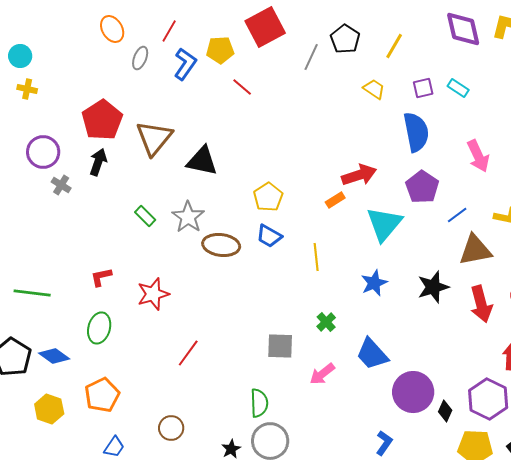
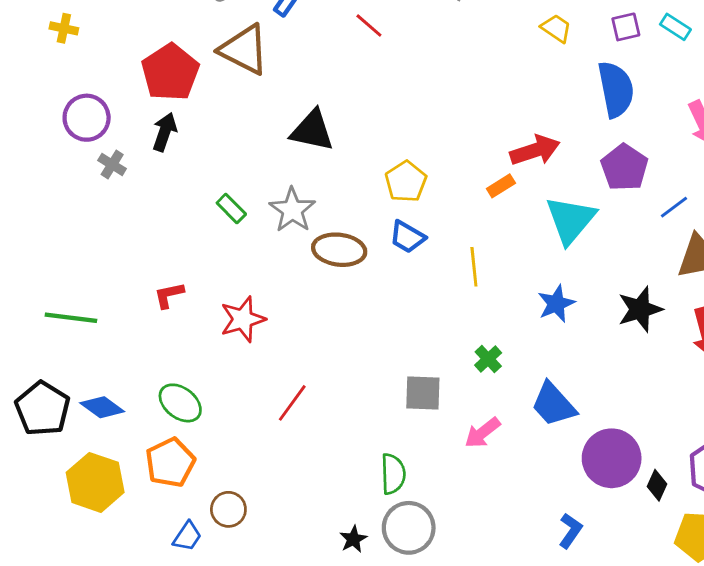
brown triangle: (154, 138) -> (244, 50), moved, turned -42
green ellipse: (99, 328) -> (180, 403), moved, turned -68
yellow hexagon: (49, 409) -> (95, 482), size x1.4
brown circle: (171, 428) -> (228, 509), moved

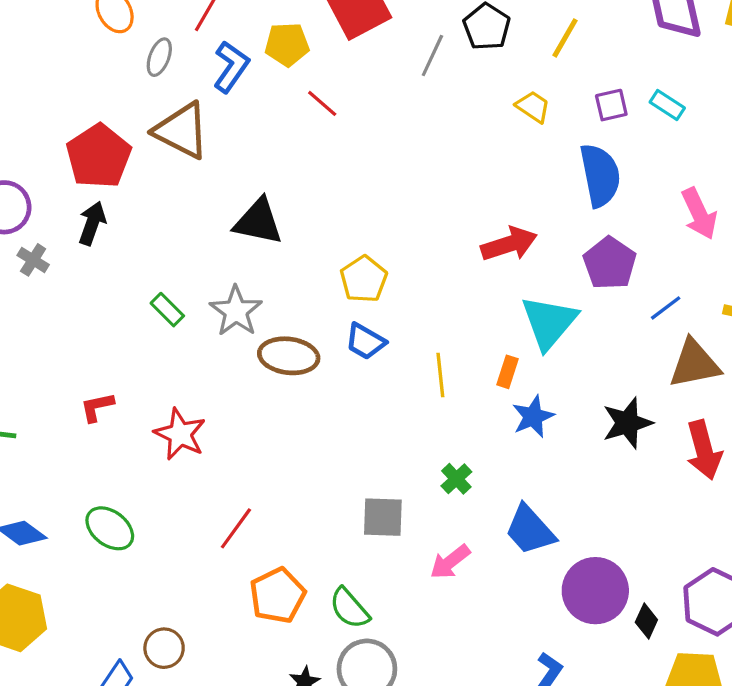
orange rectangle: (501, 186) -> (507, 372), moved, turned -40
red star: (243, 319) -> (180, 434), turned -30
orange pentagon: (170, 463) -> (277, 595), moved
green semicircle: (393, 474) -> (349, 608), turned 141

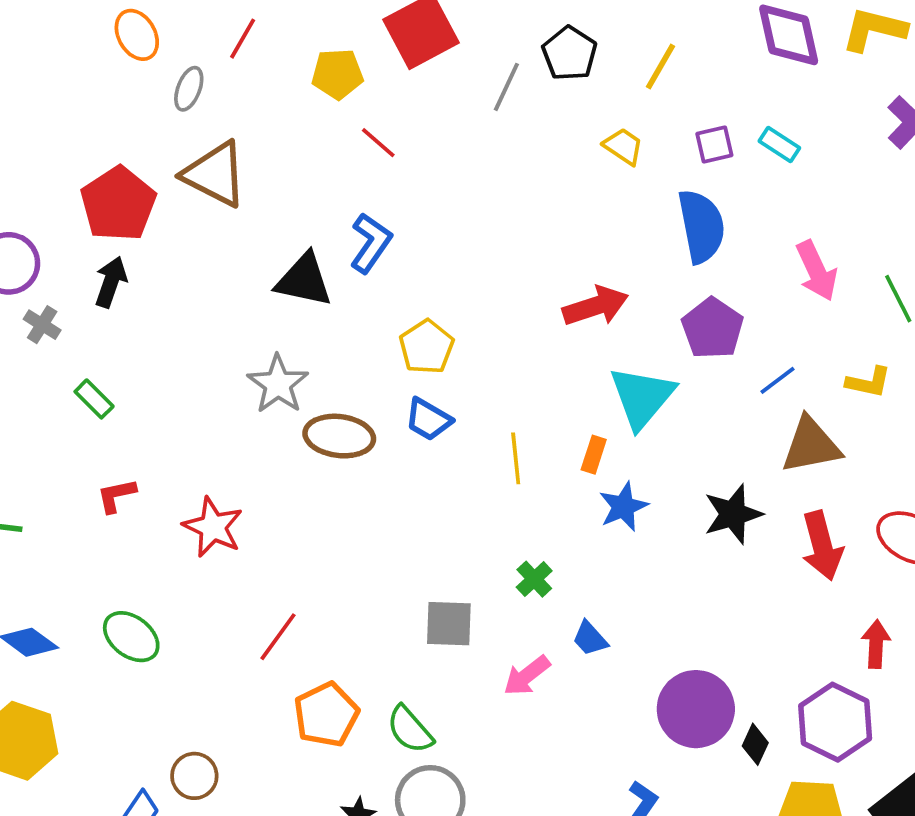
blue L-shape: (231, 67) -> (371, 243), moved
green rectangle: (167, 310) -> (94, 399), moved
blue trapezoid: (530, 530) -> (590, 638), moved, size x0.6

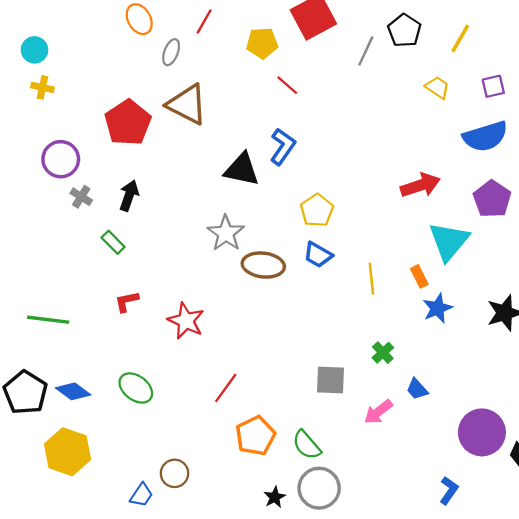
blue semicircle: (701, 226) -> (485, 136), turned 84
black arrow: (111, 282) -> (129, 196), moved
orange rectangle: (594, 455) -> (419, 276), turned -45

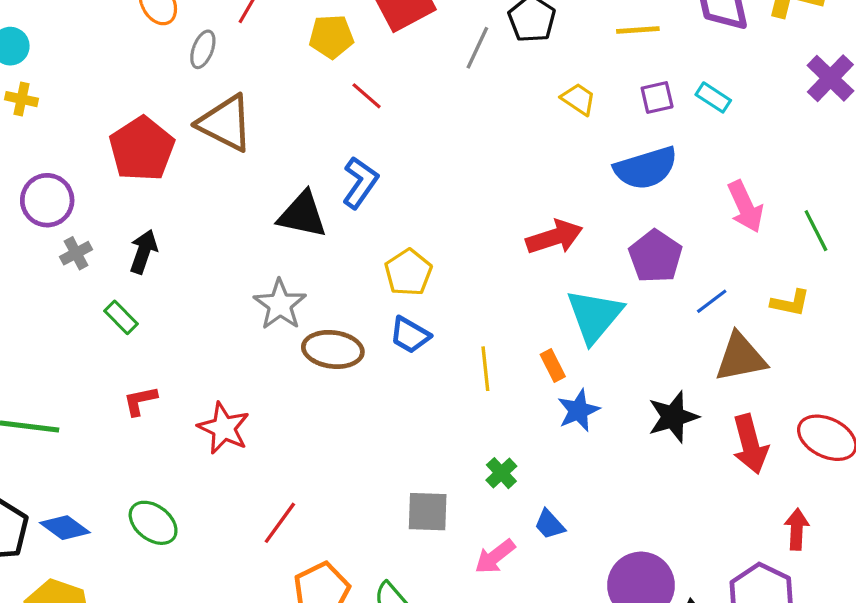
yellow line: (460, 38) -> (638, 30), moved, turned 56
gray cross: (81, 197) -> (76, 253), turned 30

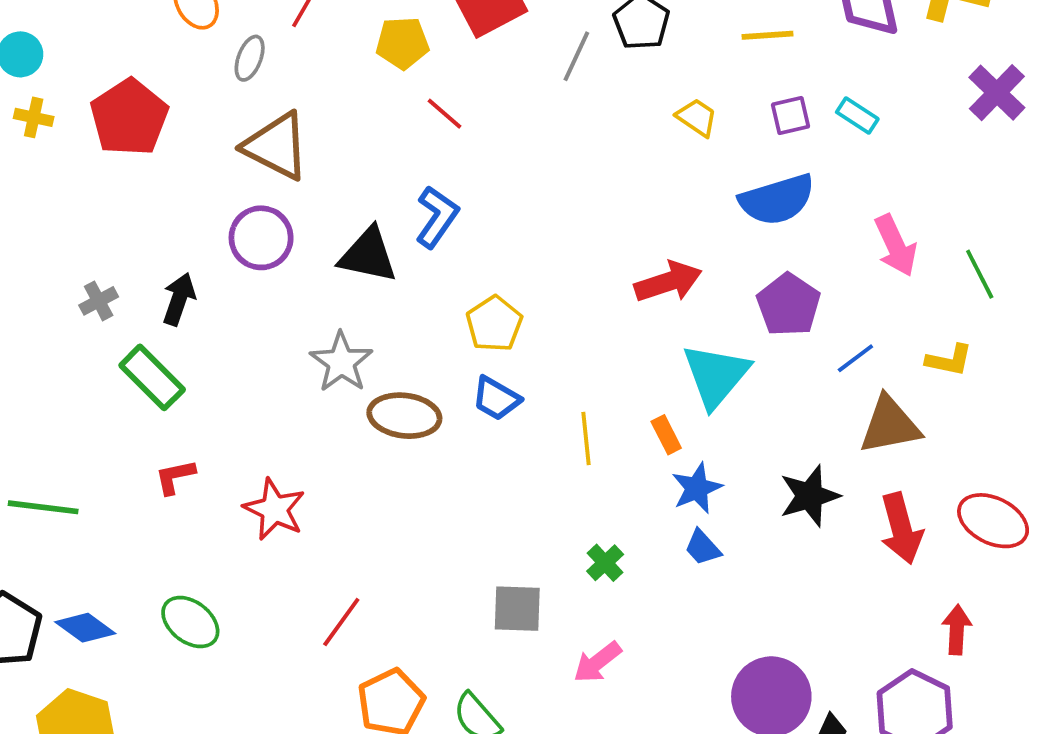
red pentagon: (142, 149) -> (129, 117), moved
purple circle: (47, 200) -> (261, 238), moved
green rectangle: (121, 317) -> (152, 377), size x1.6
blue trapezoid: (550, 524) -> (703, 547), moved

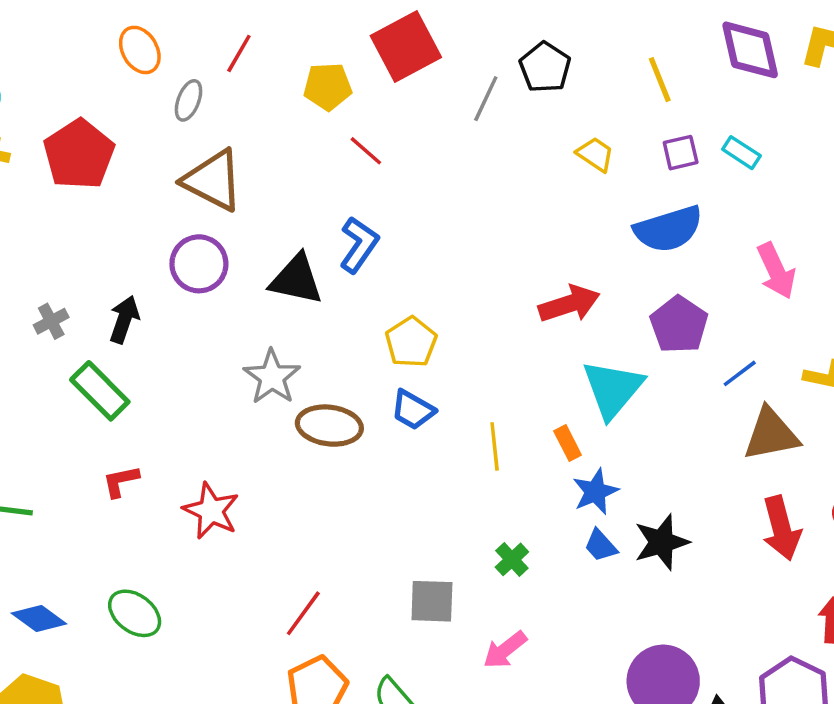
yellow line: (768, 35) -> (660, 80), turned 72
black star: (810, 496) -> (661, 542), moved
red line: (341, 622) -> (303, 613), moved

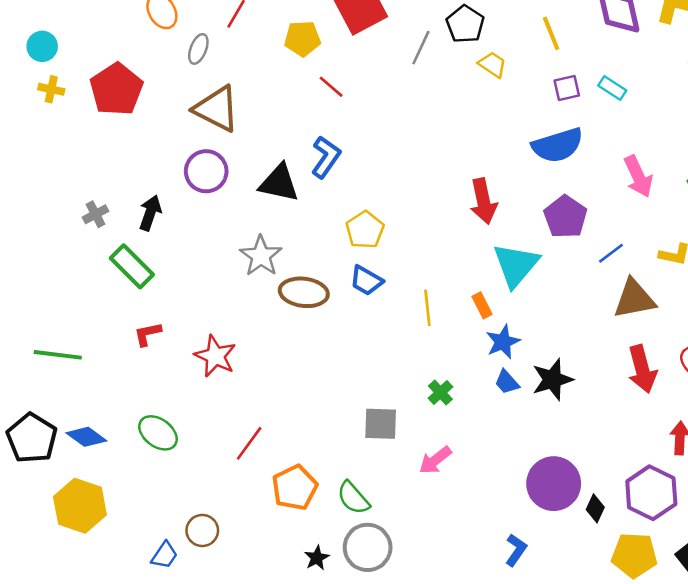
yellow trapezoid: (595, 154) -> (492, 65), moved
red arrow: (569, 304) -> (483, 201), turned 96
red line: (303, 613) -> (249, 443), moved

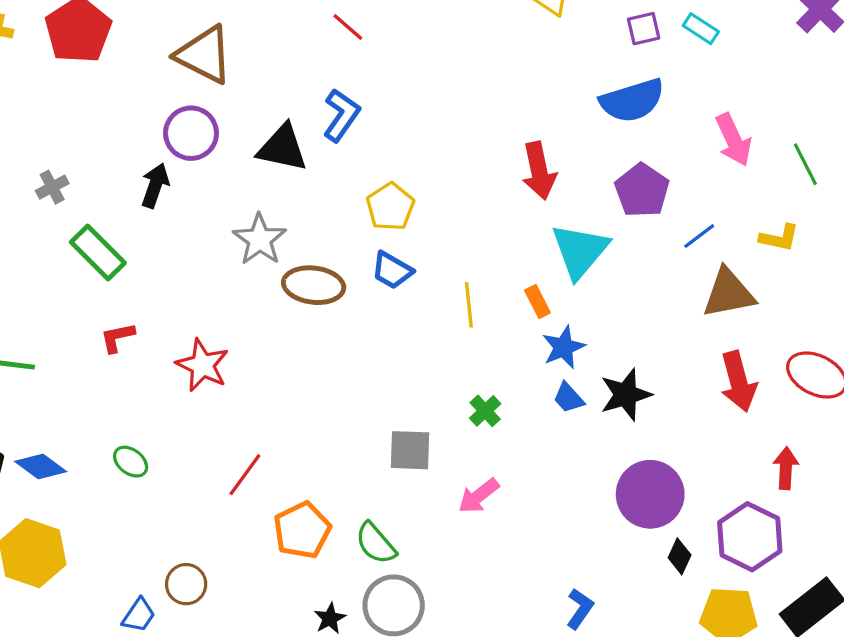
black arrow: (150, 213) -> (155, 185), moved
green ellipse: (158, 433) -> (131, 462), size x0.7
purple circle: (554, 484) -> (650, 494), moved

